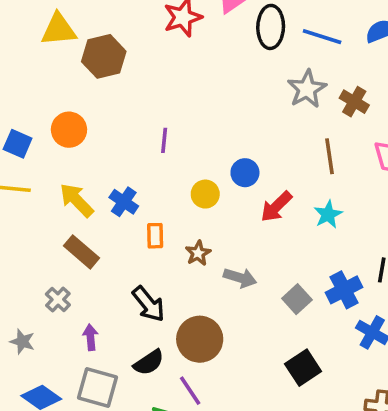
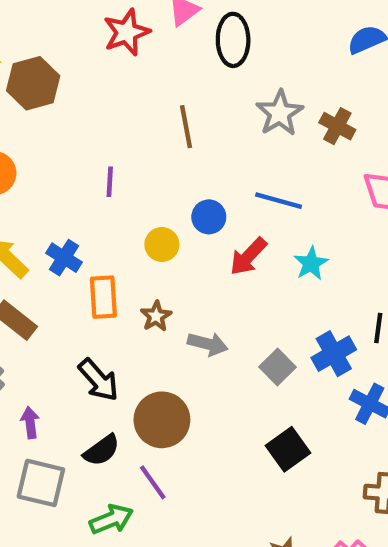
blue line: (322, 37) -> (279, 201), moved
brown line: (330, 156) -> (186, 127), moved
orange rectangle: (155, 236) -> (103, 297), size x1.4

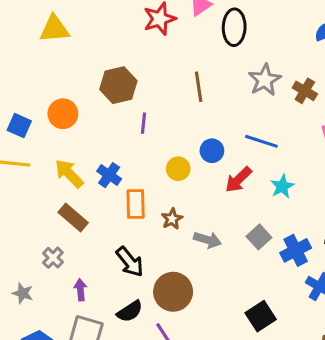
brown hexagon: (33, 83) -> (118, 85), moved
gray square: (277, 367) -> (259, 237), moved

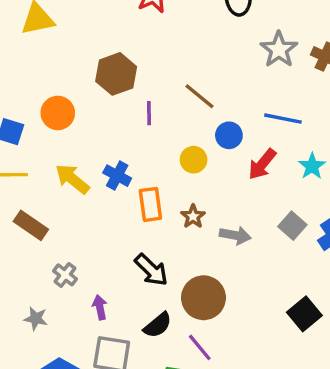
brown line: (199, 87) -> (200, 96), moved, turned -36
brown rectangle: (73, 217) -> (31, 225), moved

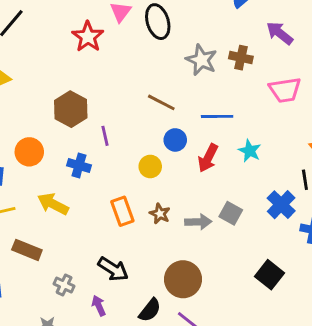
brown line: (200, 96) -> (161, 102), moved
blue cross: (117, 176) -> (79, 165), moved
gray square: (292, 226) -> (231, 213), moved
black arrow: (151, 270) -> (113, 269), moved

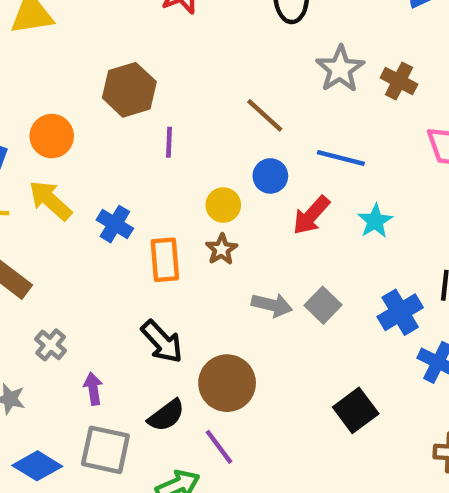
blue cross: (79, 165) -> (115, 224), moved
yellow arrow: (53, 204) -> (50, 200), moved
brown star: (160, 214) -> (221, 249), moved
black arrow: (113, 269) -> (162, 342), moved

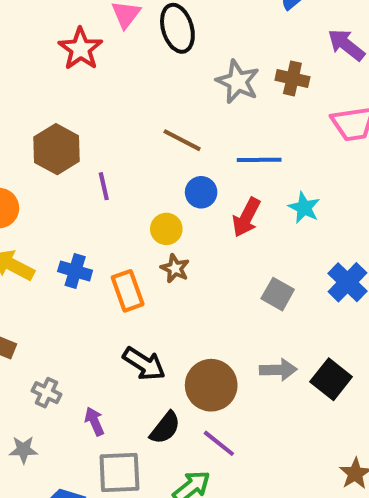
gray arrow: (272, 305) -> (278, 370), moved

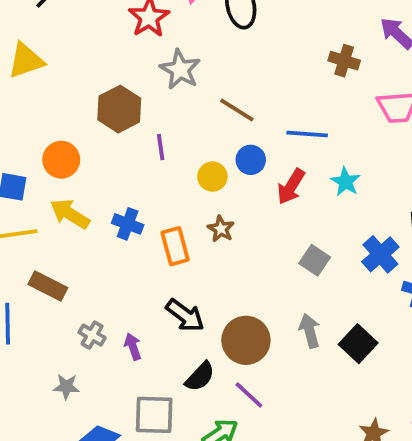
gray star: (238, 82) -> (180, 70), moved
yellow circle: (166, 229) -> (212, 177), moved
gray arrow: (278, 370) -> (310, 331), turned -108
purple arrow: (94, 421) -> (133, 347), moved

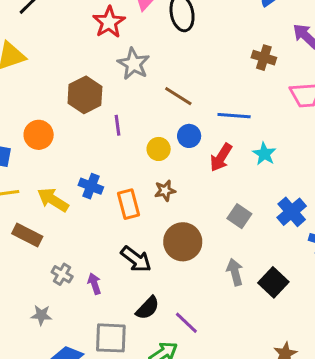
yellow arrow: (70, 214) -> (53, 200), moved
brown star: (221, 229) -> (165, 191), turned 30
brown circle: (246, 340) -> (183, 242), moved

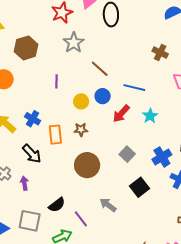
brown hexagon: (85, 95) -> (26, 48), moved
black arrow: (136, 259) -> (32, 154), moved
gray arrow: (235, 272) -> (108, 205), moved, turned -48
black square: (273, 282) -> (139, 187), moved

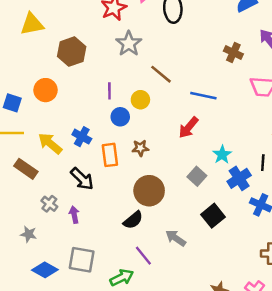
blue circle: (103, 96) -> (120, 117), moved
yellow circle: (81, 101) -> (140, 100), moved
cyan star: (150, 116) -> (222, 155), moved
black semicircle: (57, 205) -> (133, 220), moved

